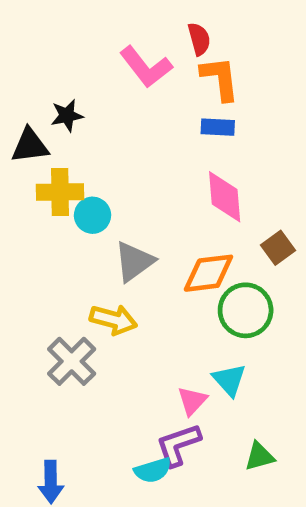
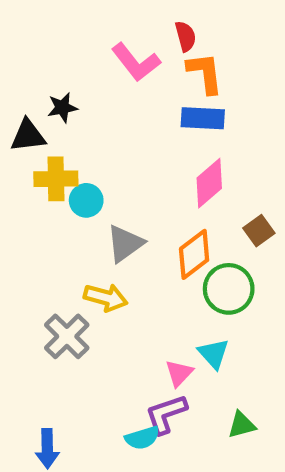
blue rectangle: (218, 127) -> (203, 118), size x1.4
pink diamond: (225, 197) -> (209, 183), turned 54
orange diamond: (208, 273) -> (194, 254), turned -30

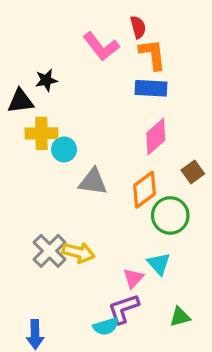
gray triangle: (125, 244) -> (93, 182), turned 44
yellow arrow: (106, 298) -> (78, 252), moved

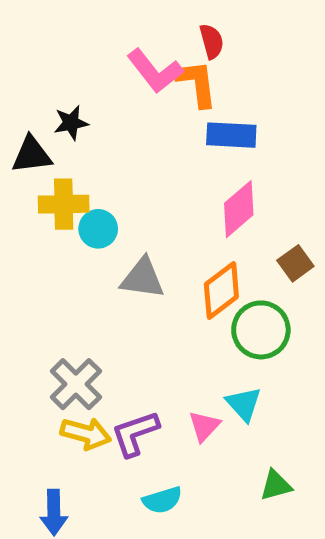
orange L-shape: (153, 54) -> (197, 83), moved
yellow arrow: (78, 252) -> (86, 434), moved
purple L-shape: (124, 309) -> (135, 434), moved

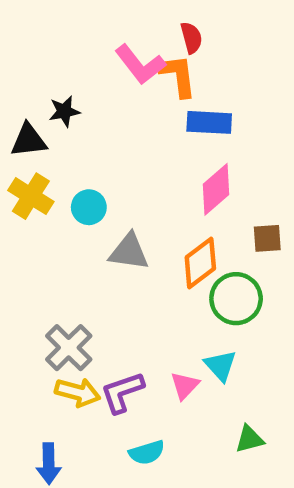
yellow cross: (64, 204) -> (31, 196), moved, turned 33
brown square: (295, 263) -> (267, 238), turned 32

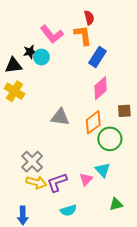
pink L-shape: (140, 64) -> (52, 34), moved
blue rectangle: (209, 122) -> (97, 57), turned -60
cyan circle: (89, 207) -> (41, 57), moved

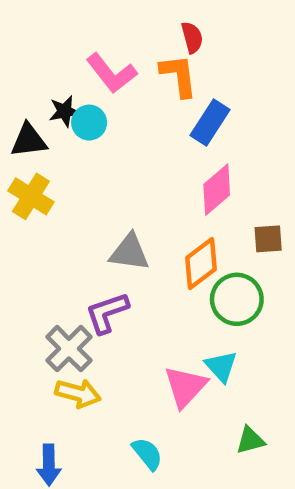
pink triangle: (86, 179) -> (185, 387), size x1.5
purple L-shape: (57, 182) -> (107, 313), moved
cyan semicircle: (68, 210) -> (147, 454), turned -112

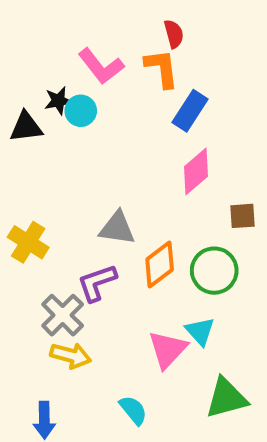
yellow cross: (31, 196) -> (28, 242), moved
orange diamond: (201, 264) -> (160, 264), moved
green triangle: (250, 440) -> (226, 398), size x1.6

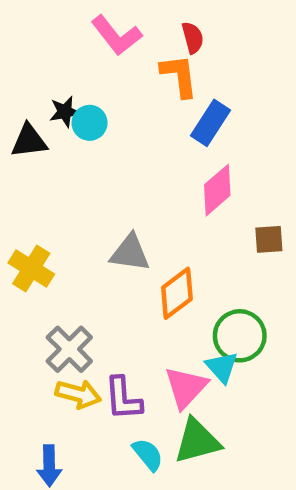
pink L-shape: (101, 66) -> (116, 35), moved
green circle: (214, 271) -> (240, 336), moved
purple L-shape: (97, 283) -> (123, 399), moved, turned -75
green triangle: (226, 398) -> (197, 441), moved

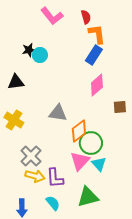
orange L-shape: (179, 76) -> (97, 34), moved
black triangle: (29, 141) -> (16, 82), moved
green circle: (240, 336) -> (91, 143), moved
pink triangle: (186, 387) -> (80, 161), moved
cyan semicircle: (148, 455) -> (53, 203), moved

